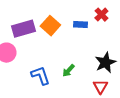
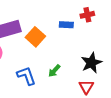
red cross: (101, 15) -> (87, 15), turned 32
orange square: (50, 26) -> (35, 37), moved

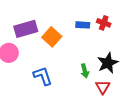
red cross: (87, 15) -> (104, 23), moved, turned 32
green arrow: (54, 71) -> (85, 71), moved, turned -56

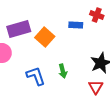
red cross: (104, 23) -> (97, 15), moved
green arrow: (85, 71) -> (63, 71), moved

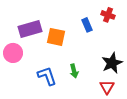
blue rectangle: (76, 25) -> (87, 25), turned 64
orange square: (45, 37) -> (56, 37), turned -30

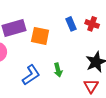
red cross: (108, 15) -> (92, 24), moved
blue L-shape: (47, 76) -> (31, 75), turned 75

